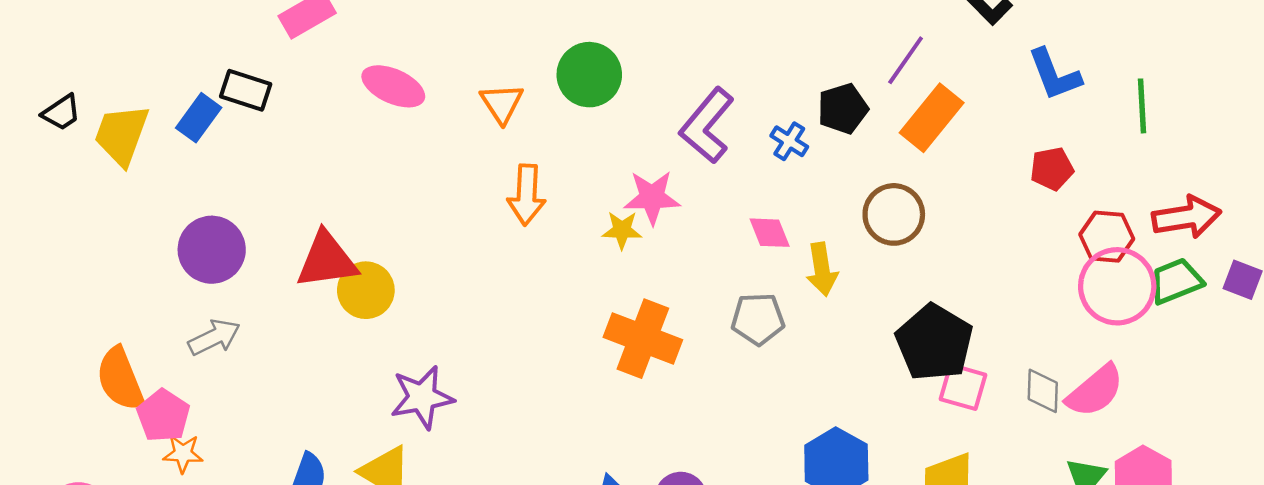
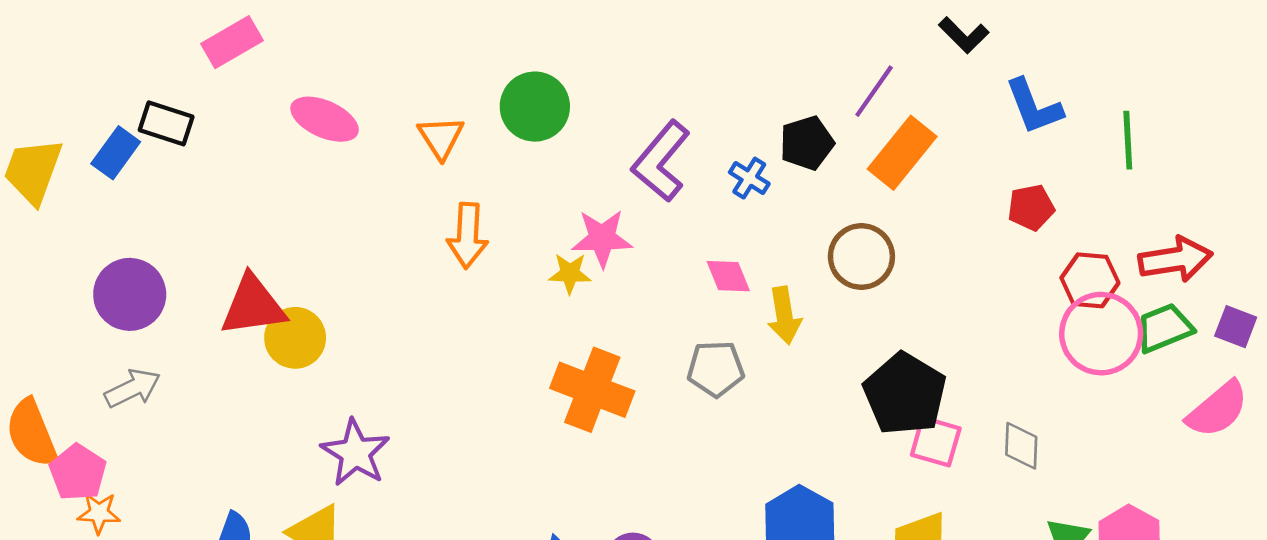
pink semicircle: (1095, 391) -> (1217, 409), moved
purple star: (422, 397) -> (355, 453), turned -30

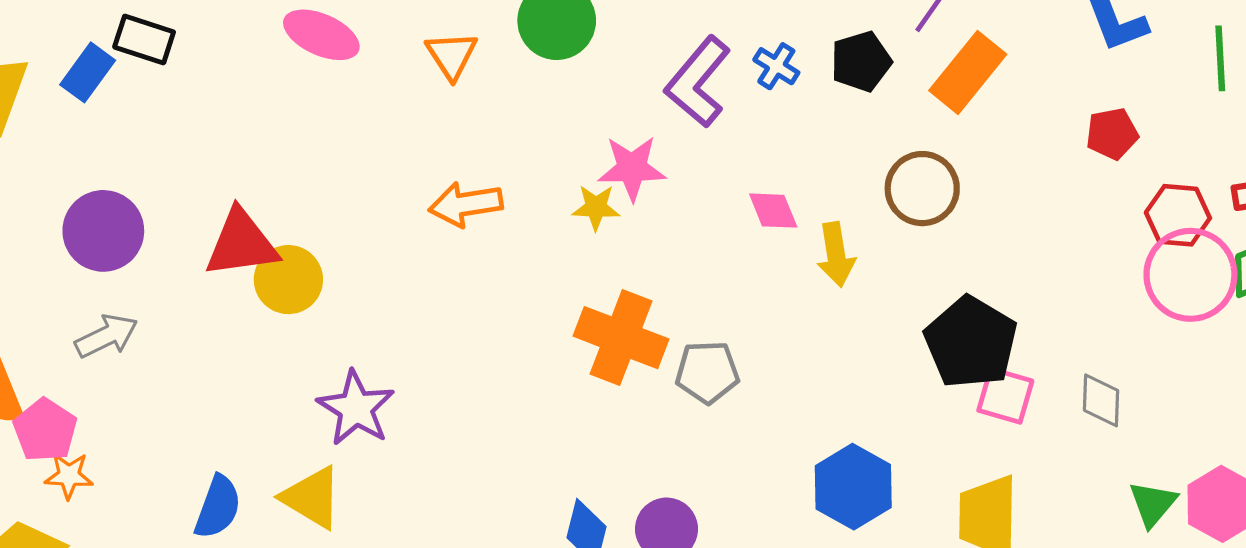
blue cross: (749, 178) -> (776, 66), moved
orange arrow: (468, 236) -> (466, 204), moved, turned 78
gray pentagon: (716, 369) -> (707, 372), moved

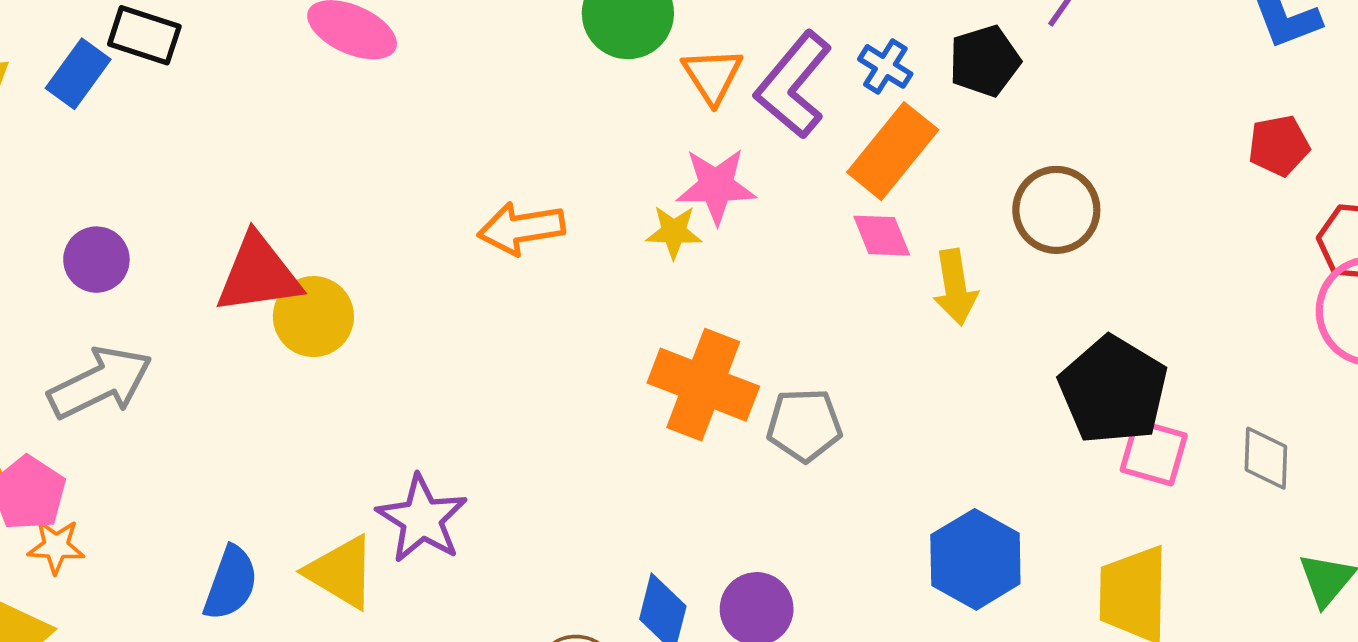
orange triangle: (452, 55) -> (712, 76), moved
orange rectangle: (968, 72) -> (893, 151), moved
purple circle: (103, 231) -> (96, 260), size x0.7
gray arrow: (106, 336) -> (100, 383), size x1.4
purple star: (356, 408) -> (422, 519), moved

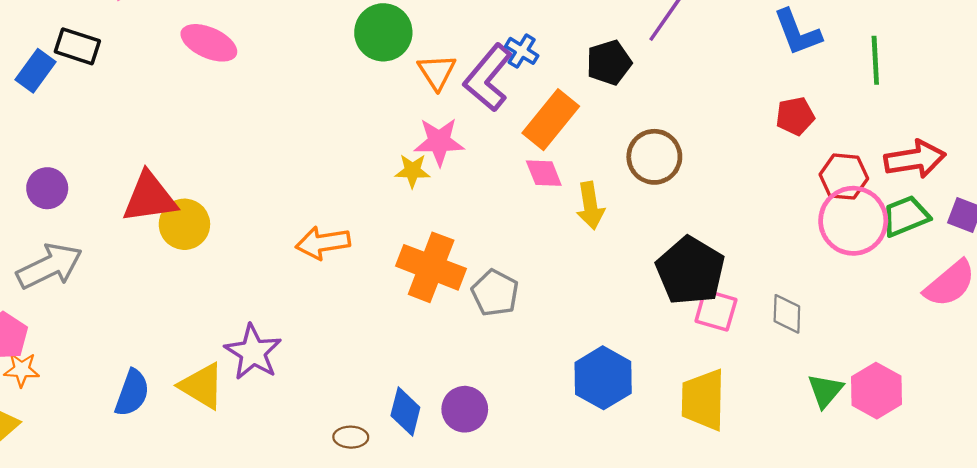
blue cross: (885, 66) -> (522, 51), moved
orange arrow: (521, 228) -> (323, 243), moved
gray pentagon: (804, 425) -> (495, 293), turned 30

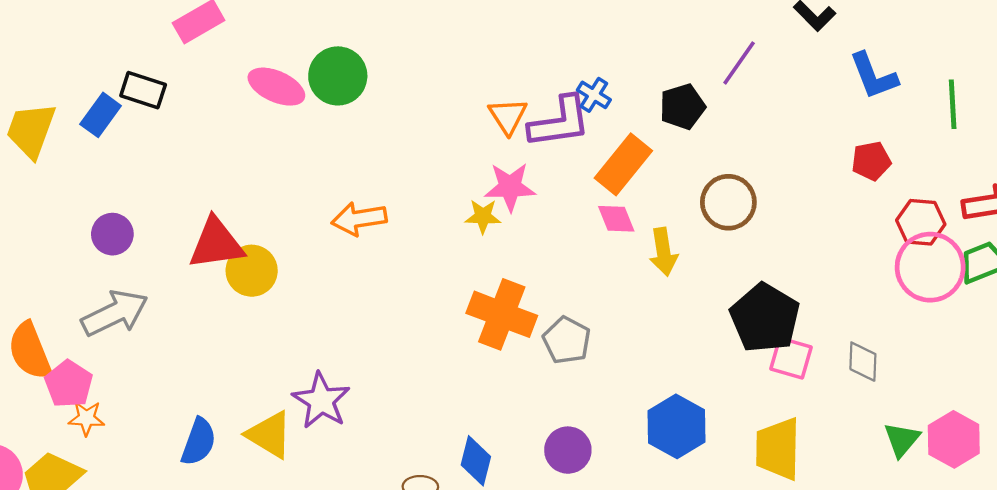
green circle: (383, 32) -> (338, 76), moved
purple L-shape: (488, 78) -> (560, 122), turned -138
orange arrow: (323, 243) -> (359, 219), moved
purple circle: (465, 409) -> (568, 450), moved

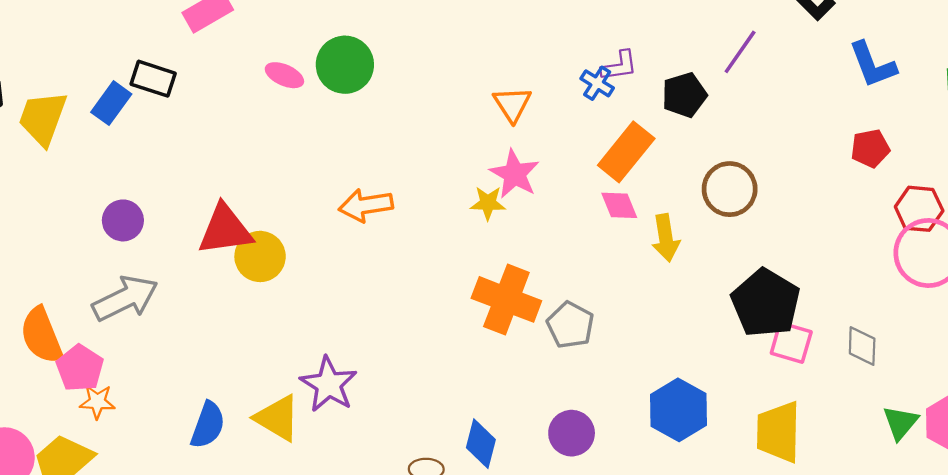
pink ellipse: (276, 87) -> (284, 75), size x0.7
purple L-shape: (560, 122) -> (619, 66), moved, size x0.6
pink star: (510, 187) -> (515, 174), turned 30

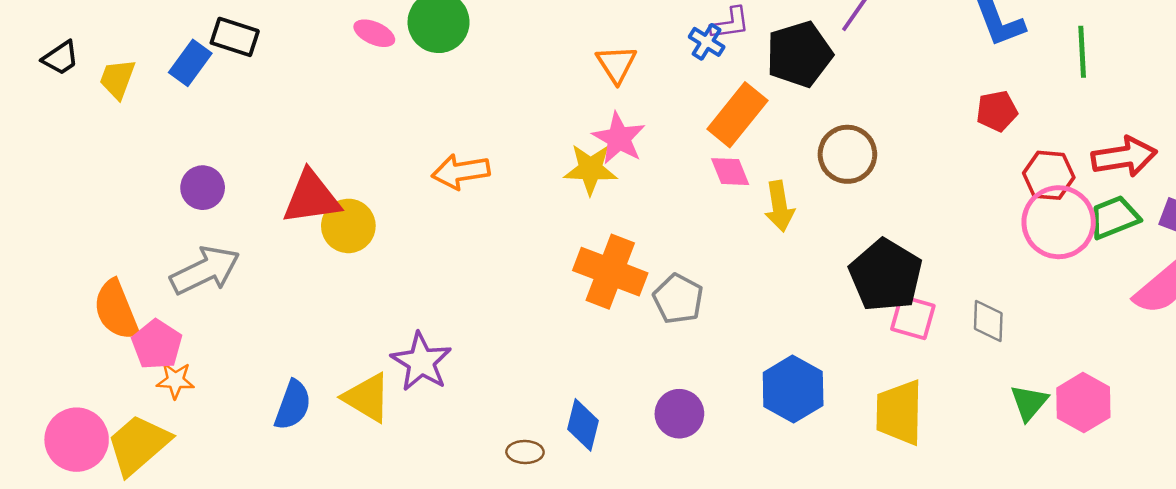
black pentagon: (684, 95) -> (799, 54), size x1.4
yellow trapezoid: (43, 118) -> (117, 79), size x0.7
yellow star: (488, 203) -> (590, 169), size x1.4

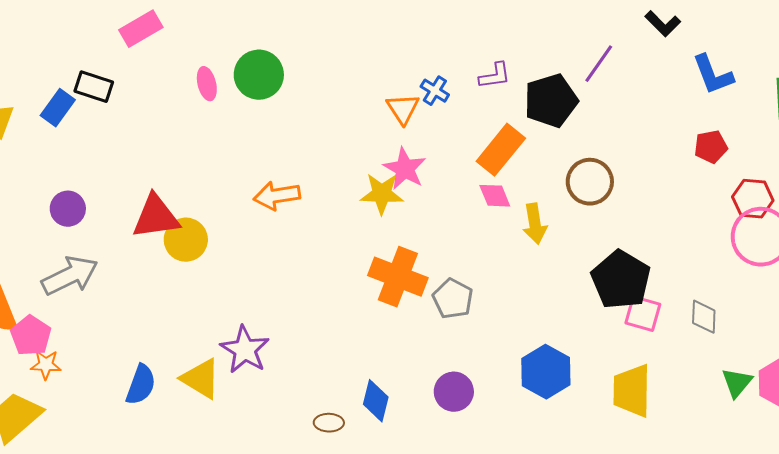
pink ellipse: (374, 33) -> (207, 84), turned 52
blue cross: (707, 42) -> (435, 91), moved

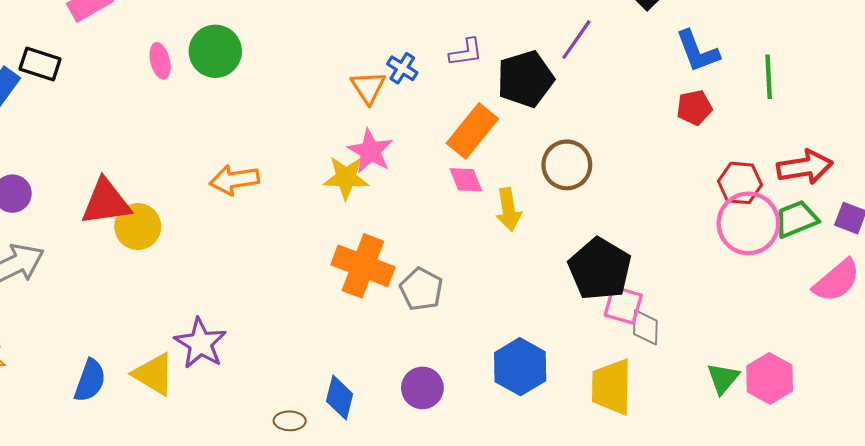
red pentagon: (711, 147) -> (694, 108), moved
gray diamond: (704, 317) -> (645, 327), moved

